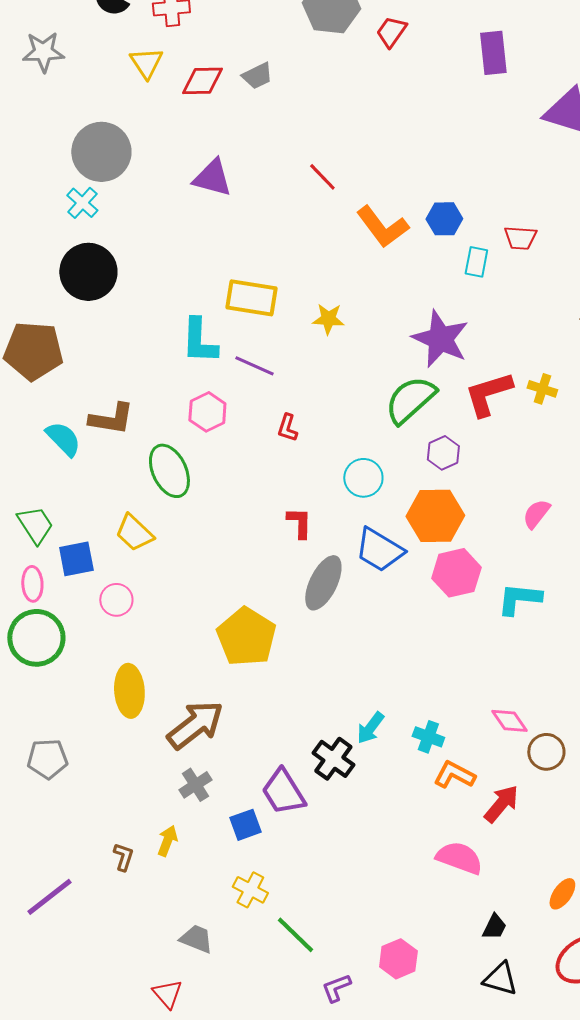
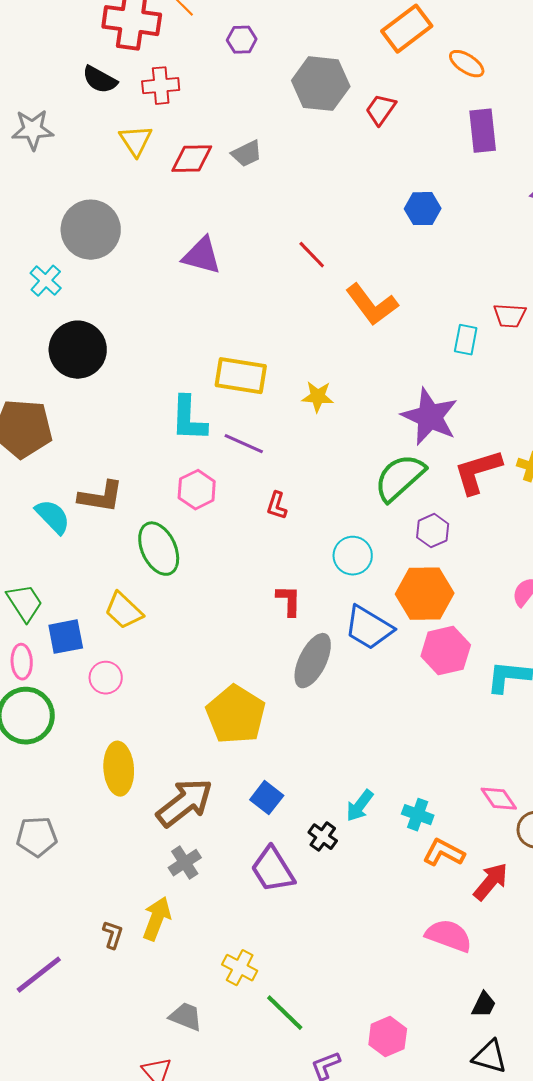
cyan cross: (82, 203) -> (46, 281), moved
blue hexagon: (444, 219) -> (423, 209), moved
black cross: (333, 759) -> (323, 837), size x0.7
blue square: (245, 825) -> (267, 798), moved, turned -32
yellow arrow: (167, 841) -> (157, 919), size x1.4

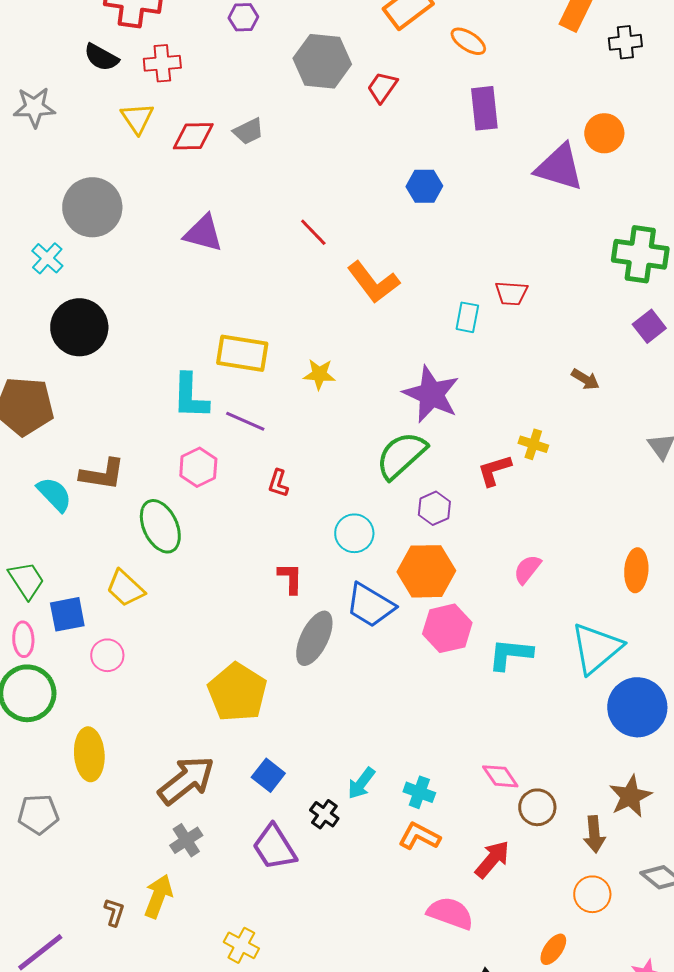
red L-shape: (478, 472) -> (494, 470), moved, size x0.7
yellow ellipse: (119, 769) -> (89, 754), moved
orange L-shape: (444, 853) -> (419, 836), moved

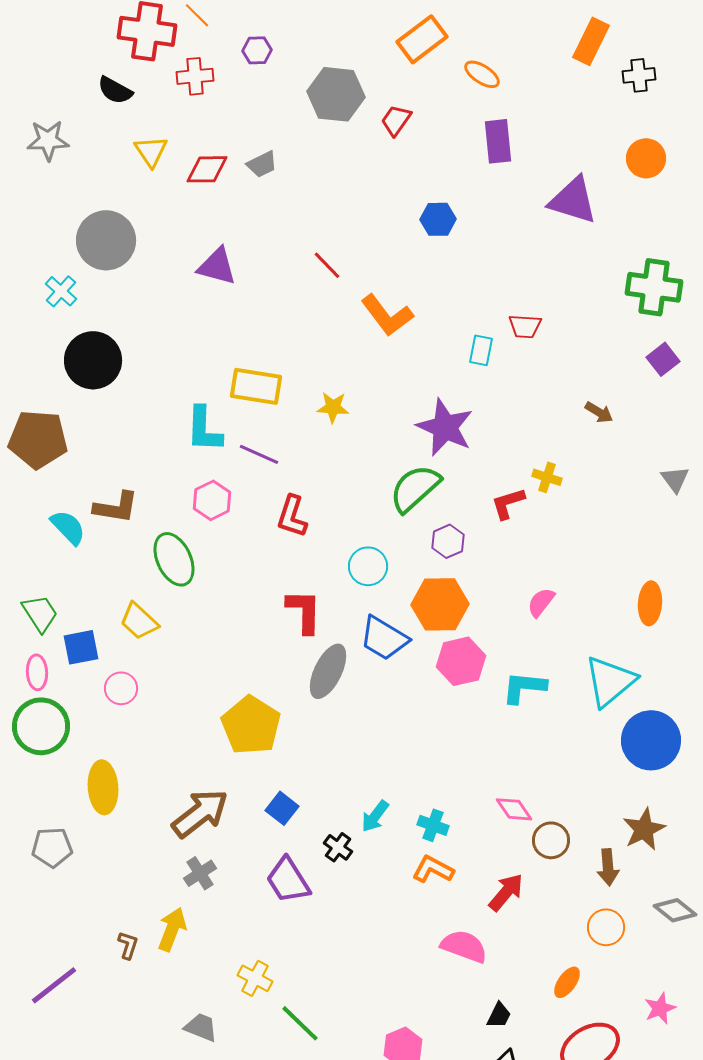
red cross: (162, 63) -> (195, 76), moved
orange circle: (604, 133) -> (646, 158), moved
red L-shape: (278, 483) -> (292, 516), size x1.5
red L-shape: (290, 578) -> (304, 611), size x1.4

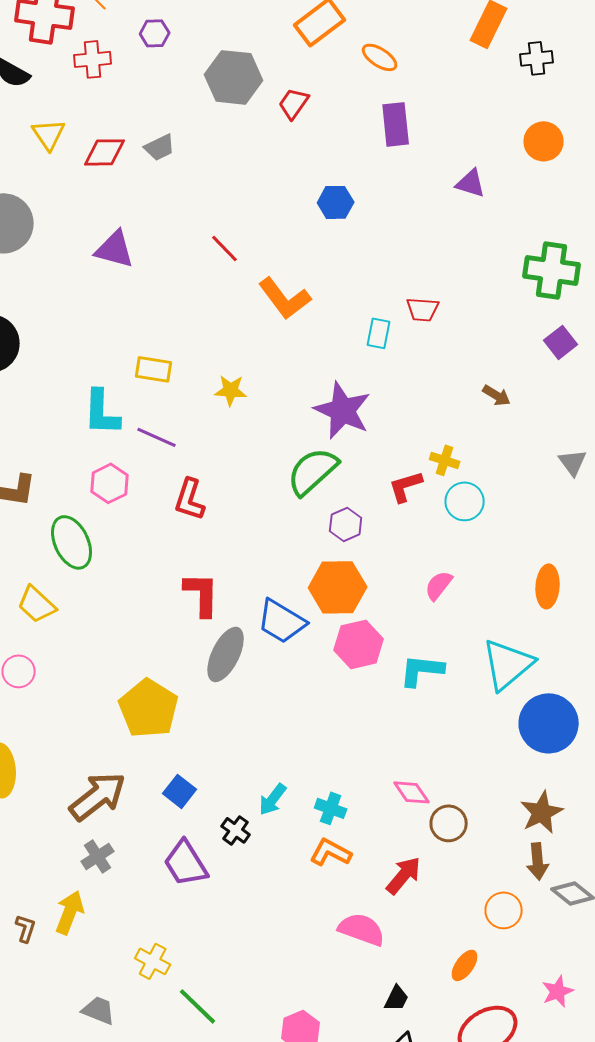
purple triangle: (573, 200) -> (471, 183), size x0.6
yellow rectangle: (256, 386) -> (154, 369), size x0.7
cyan circle: (368, 566) -> (465, 501), moved
brown arrow: (608, 867) -> (538, 861), moved

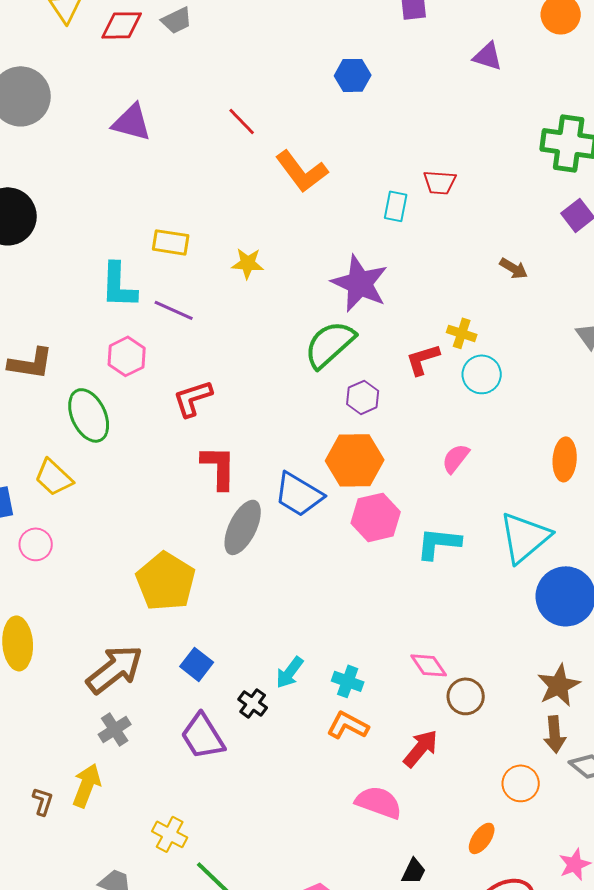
red L-shape: (190, 499) -> (193, 398), moved, turned 54

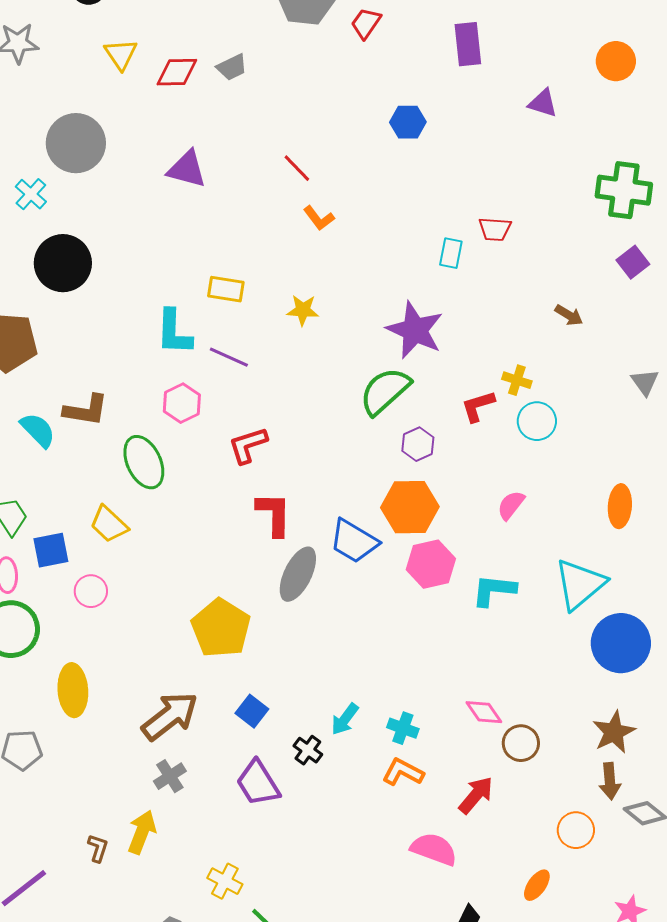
orange L-shape: (302, 171) -> (319, 218), moved, size x0.6

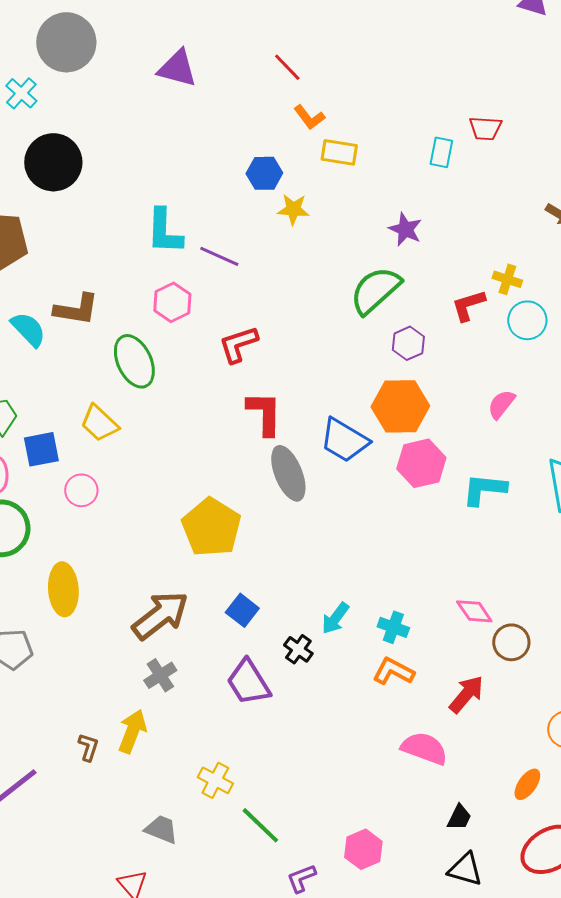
blue hexagon: (408, 122) -> (264, 173), moved
yellow rectangle: (226, 289) -> (339, 152), moved
purple star: (415, 330) -> (405, 229), size x0.6
gray ellipse: (298, 574) -> (288, 473), turned -48

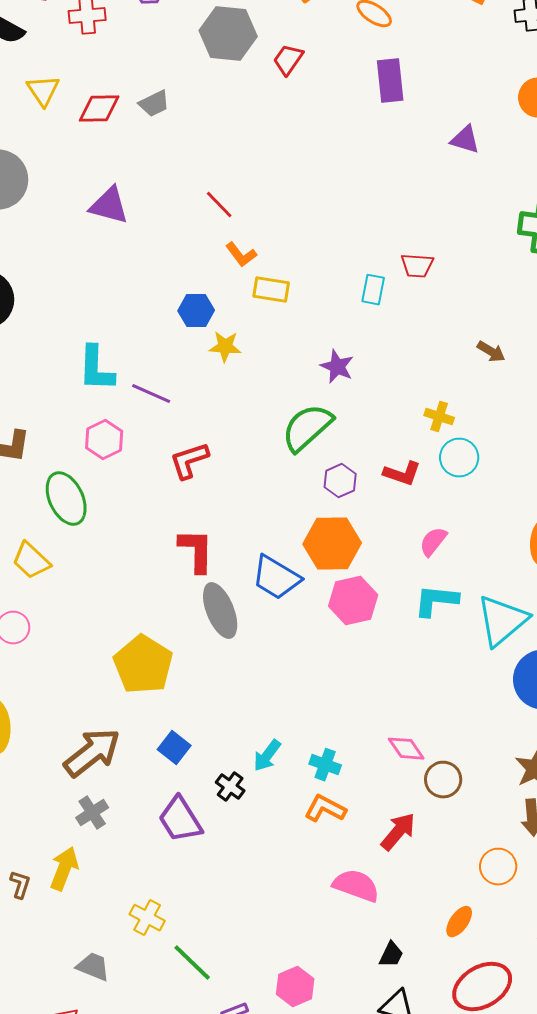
red L-shape: (468, 305) -> (402, 474), moved, turned -144
red L-shape: (238, 344) -> (189, 461), moved
cyan L-shape: (484, 489) -> (436, 601), moved

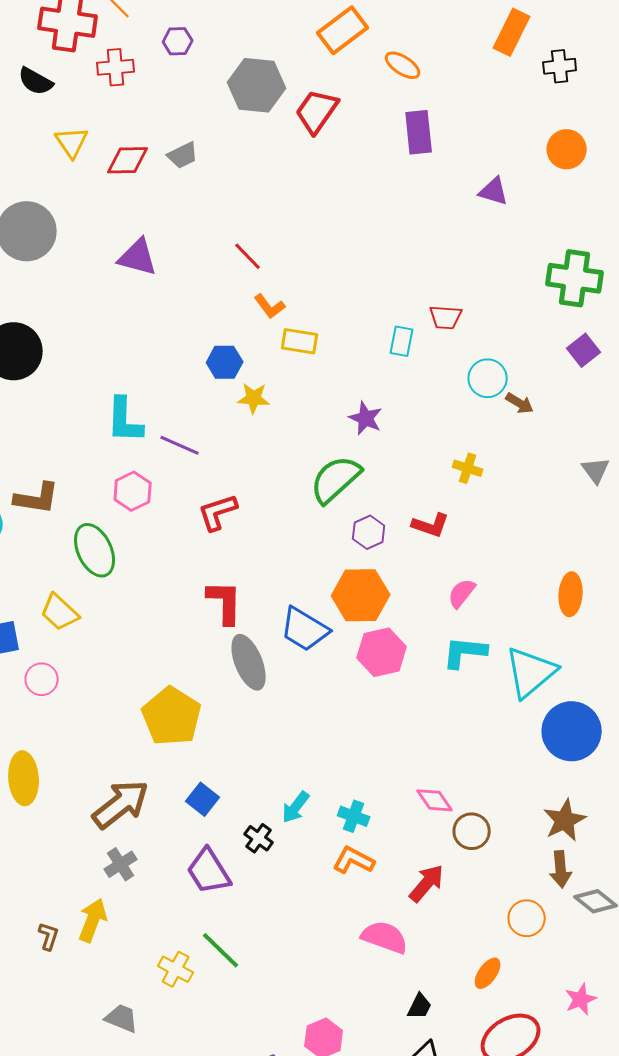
red trapezoid: (288, 60) -> (317, 111), size x1.4
cyan circle: (459, 458) -> (488, 378), moved
green line: (192, 963) -> (221, 950), moved

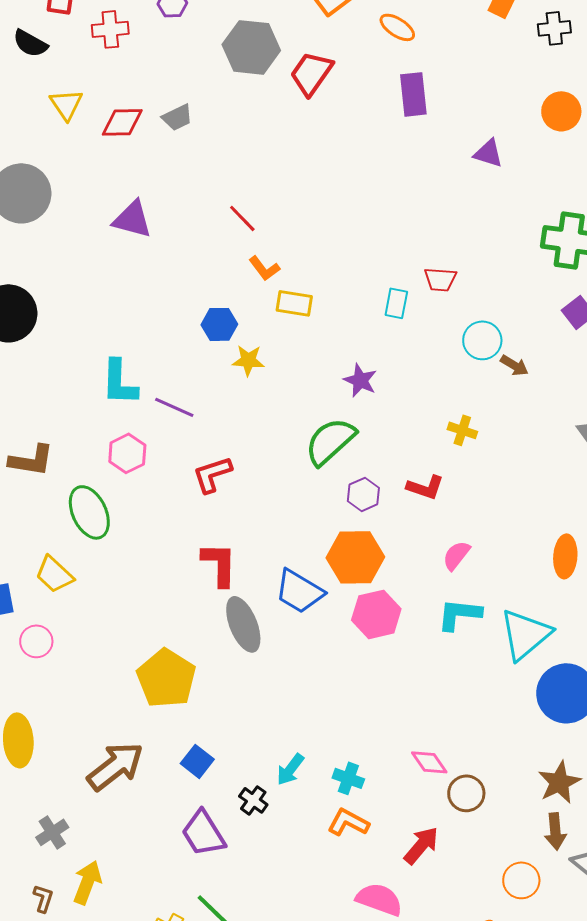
gray cross: (121, 864) -> (52, 832), moved

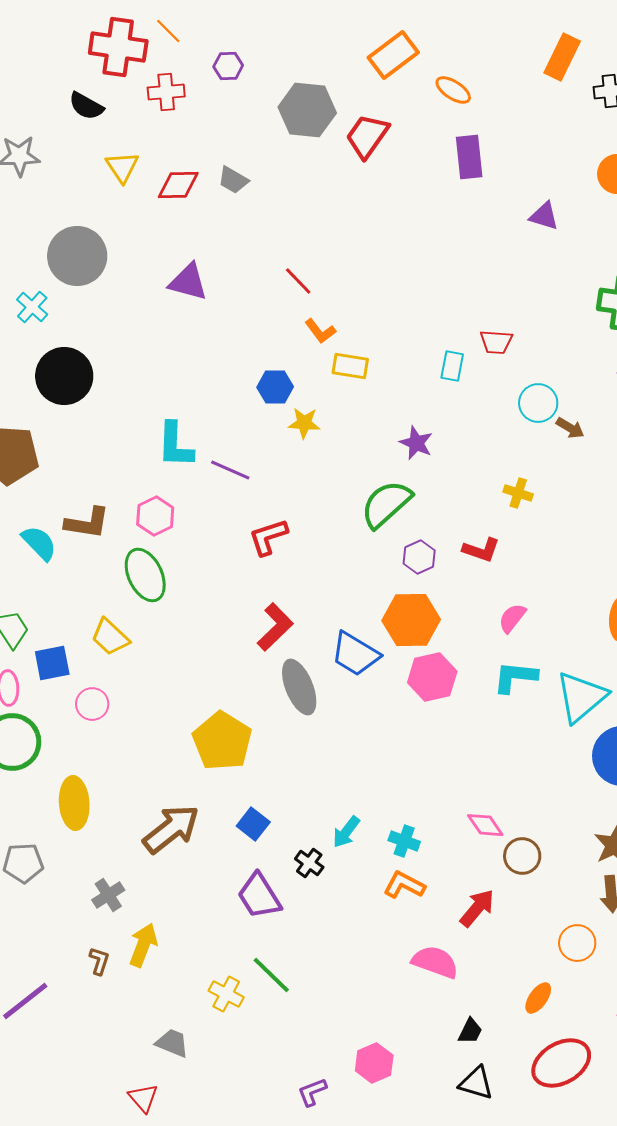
gray trapezoid: (177, 117) -> (233, 180), turned 56
pink hexagon: (127, 453) -> (155, 516), moved
red L-shape: (219, 564) -> (275, 627), turned 45

